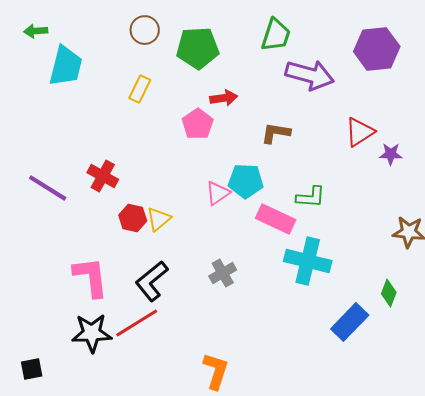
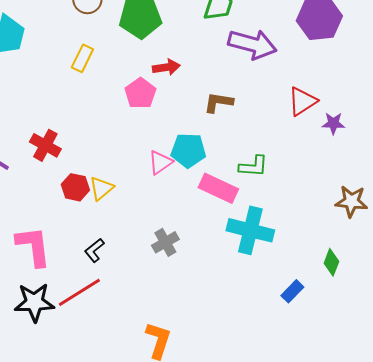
black L-shape: (152, 281) -> (94, 250), size x0.6
blue rectangle: (350, 322) -> (292, 291), size x0.6

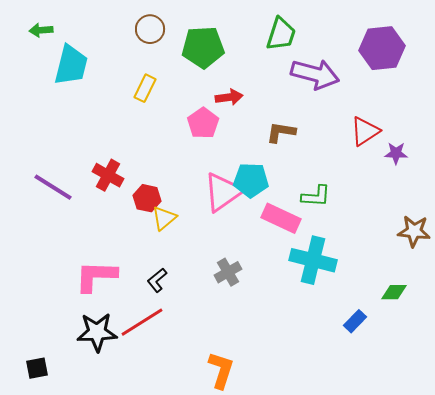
pink triangle: (160, 162) -> (223, 192), size x1.6
red hexagon: (75, 187) -> (147, 198), moved
pink L-shape: (33, 246) -> (96, 276), turned -81
green diamond: (331, 262) -> (394, 292), turned 68

